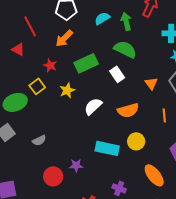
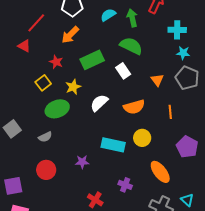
red line: (30, 26) -> (36, 23), turned 70
green ellipse: (15, 102) -> (57, 109), moved
red circle: (53, 176) -> (46, 170), moved

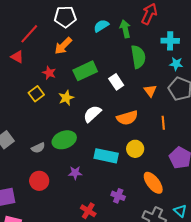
green semicircle: (131, 46) -> (138, 57), moved, turned 55
green ellipse: (57, 109) -> (64, 140), moved

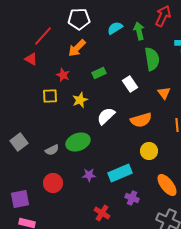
green rectangle: (85, 71) -> (99, 73), size x0.6
yellow square: (36, 94) -> (50, 96), turned 35
cyan rectangle: (106, 156) -> (120, 173), moved, turned -35

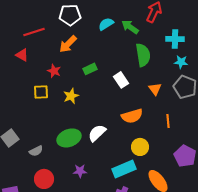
green arrow: (139, 31) -> (130, 27), turned -42
red line: (43, 36) -> (34, 32), turned 30
white semicircle: (106, 116) -> (97, 133), moved
gray semicircle: (52, 150) -> (36, 151), moved
cyan rectangle: (120, 173) -> (124, 169), moved

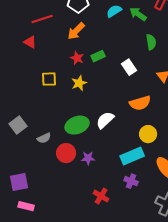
green semicircle: (143, 55) -> (151, 42), size x0.7
red star: (54, 71) -> (77, 58), moved
red circle: (44, 179) -> (66, 153), moved

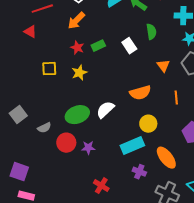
white rectangle: (129, 67) -> (129, 46), moved
purple cross: (131, 181) -> (139, 172), moved
purple square: (19, 182) -> (19, 172), turned 30

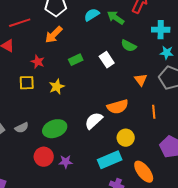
green semicircle: (151, 32) -> (129, 46), turned 126
red star: (77, 48) -> (38, 62), moved
white semicircle: (105, 110) -> (94, 121), moved
gray semicircle: (44, 128) -> (22, 128), moved

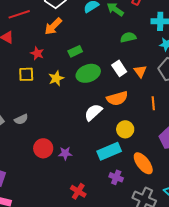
green semicircle: (129, 46) -> (128, 37), turned 140
white rectangle: (107, 60) -> (119, 68), moved
green ellipse: (55, 129) -> (88, 73), moved

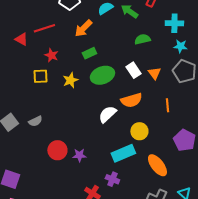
red line: (19, 14) -> (44, 28), moved
orange arrow: (53, 26) -> (83, 28), moved
purple cross: (116, 177) -> (112, 179), moved

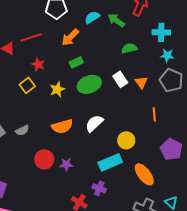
yellow square: (40, 76) -> (27, 85), turned -35
orange semicircle: (131, 100) -> (62, 126), moved

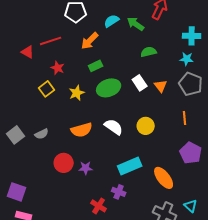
cyan cross: (161, 32) -> (192, 36), moved
orange line: (154, 114) -> (185, 118), moved
white semicircle: (94, 123) -> (114, 127), turned 78
yellow circle: (126, 140) -> (146, 126), moved

